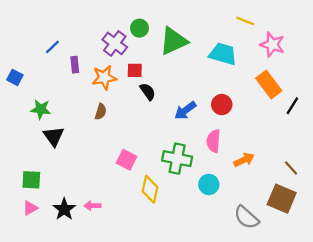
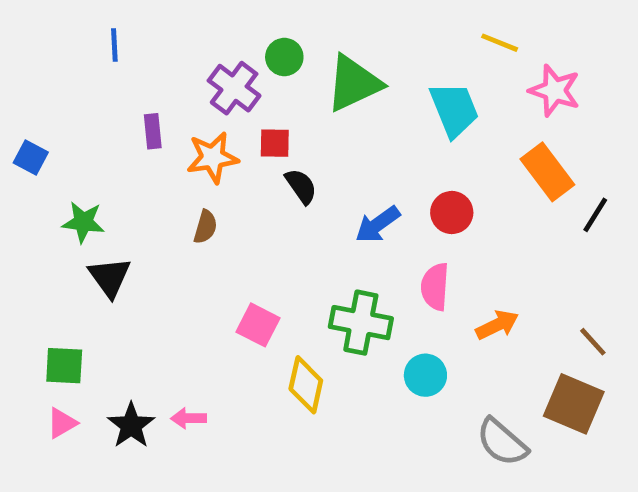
blue line: (52, 47) -> (114, 45), moved, turned -49
cyan trapezoid: (223, 54) -> (454, 110), turned 52

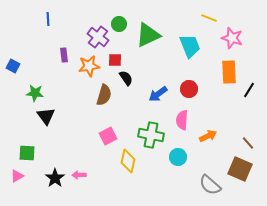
orange rectangle: (547, 172) -> (229, 72), turned 35
brown semicircle: (205, 227) -> (104, 95), moved, size x1.5
pink square: (258, 325) -> (108, 136), turned 36
pink triangle: (62, 423) -> (17, 176), moved

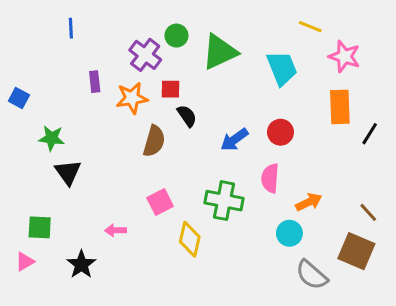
cyan circle: (178, 157) -> (289, 233), moved
pink arrow: (79, 175) -> (116, 230), moved

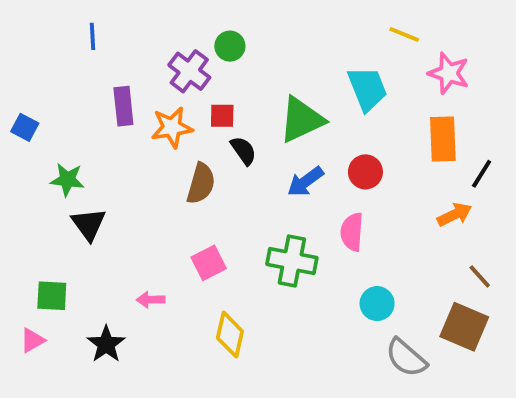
green triangle: (220, 52) -> (302, 120), moved
purple rectangle: (95, 82) -> (123, 106), size x1.4
orange arrow: (309, 202) -> (454, 214), moved
yellow diamond: (190, 239) -> (230, 335), moved

